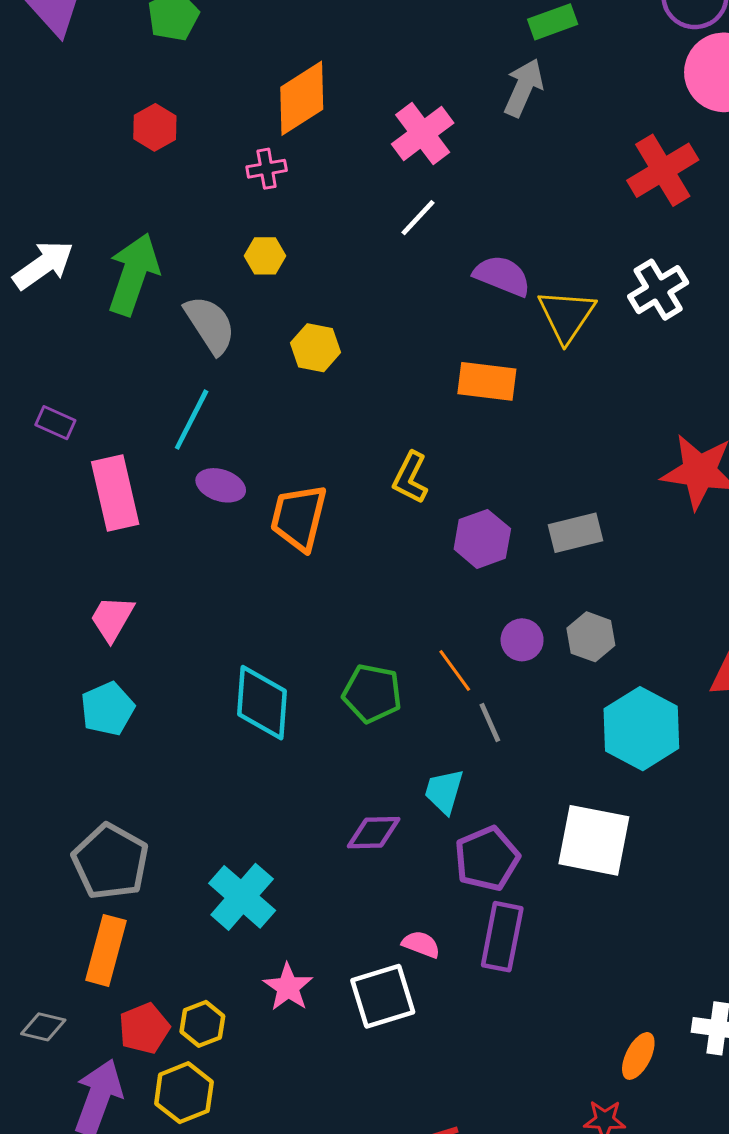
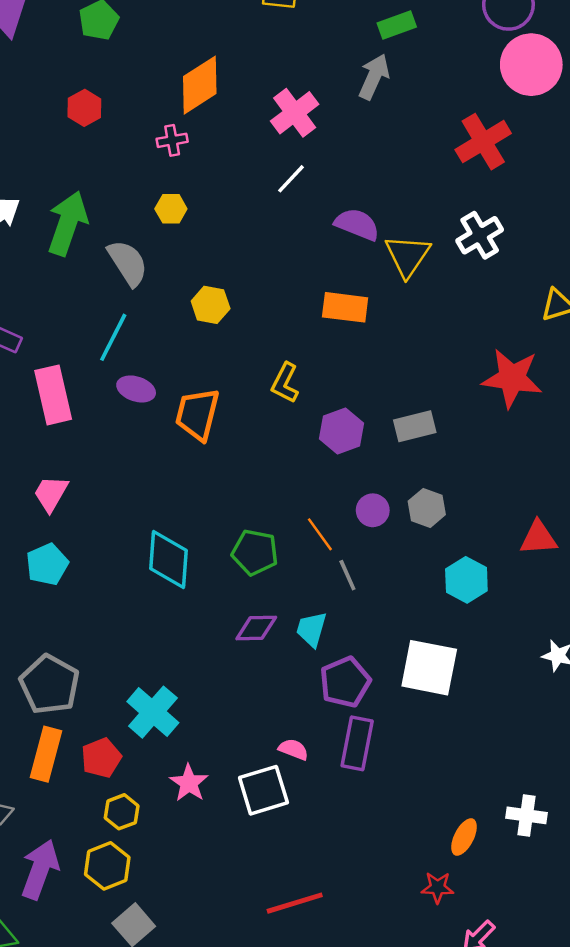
yellow hexagon: (316, 348) -> (211, 305), moved
cyan hexagon: (641, 729) -> (466, 580), size x0.7
purple diamond: (374, 833) -> (256, 628), moved
red pentagon: (144, 1028) -> (101, 758), moved

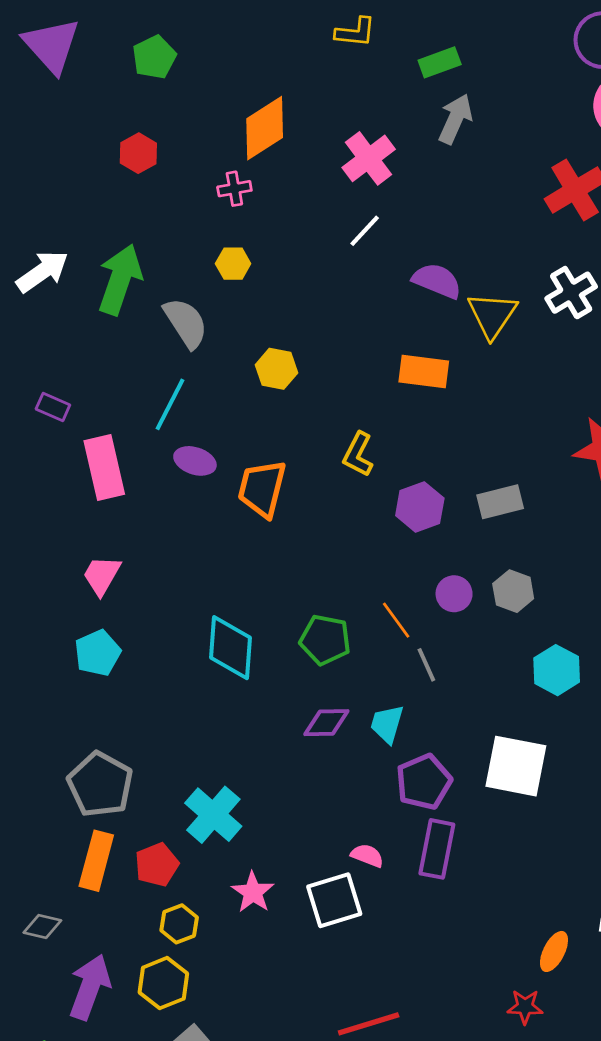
green rectangle: (397, 25) -> (440, 62), moved

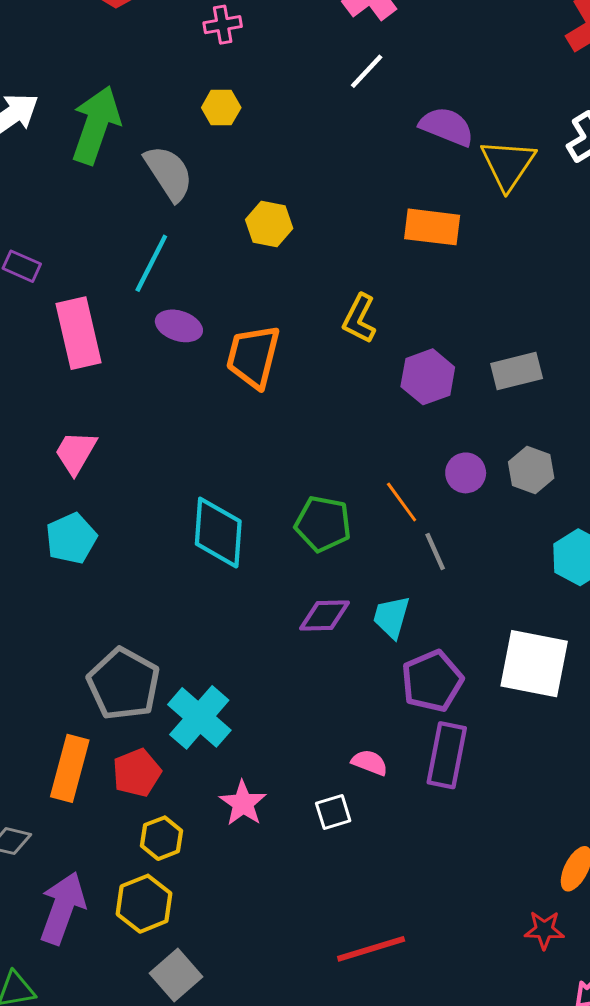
gray pentagon: (100, 784) -> (124, 684), moved
white square: (334, 900) -> (333, 812), size x0.6

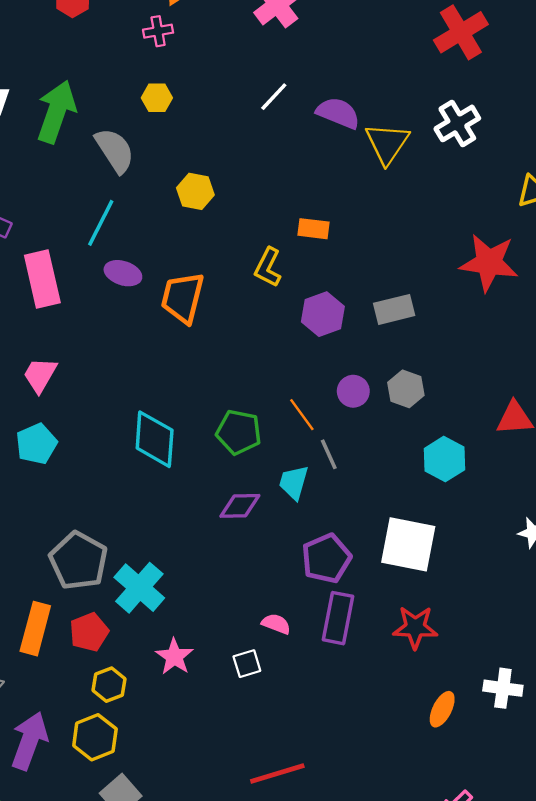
white line: (367, 71) -> (274, 97), moved
orange rectangle: (432, 227) -> (314, 229), moved, size x0.7
cyan trapezoid: (391, 617) -> (294, 482), moved
red star: (544, 930) -> (415, 627), moved, size x1.4

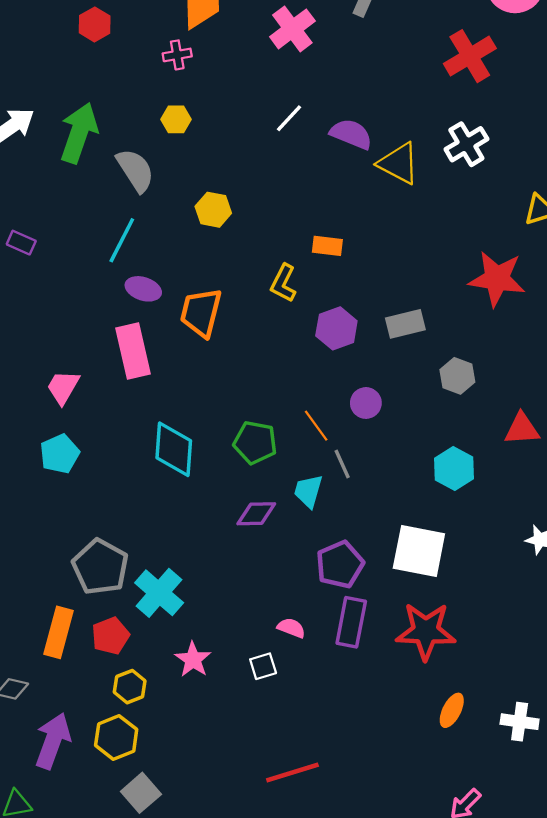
yellow triangle: (387, 143) -> (399, 163), turned -36
pink rectangle: (42, 279) -> (133, 351), moved
gray hexagon: (406, 389) -> (457, 376), moved
red star: (415, 627) -> (426, 631), size x1.4
white cross: (503, 688) -> (520, 722), moved

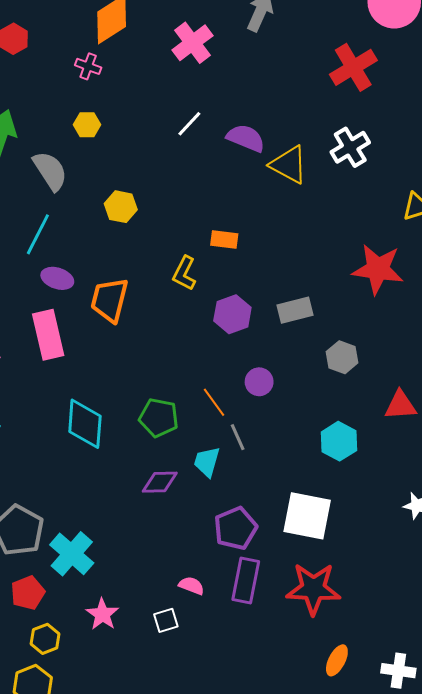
pink cross: (177, 55) -> (88, 66), turned 30

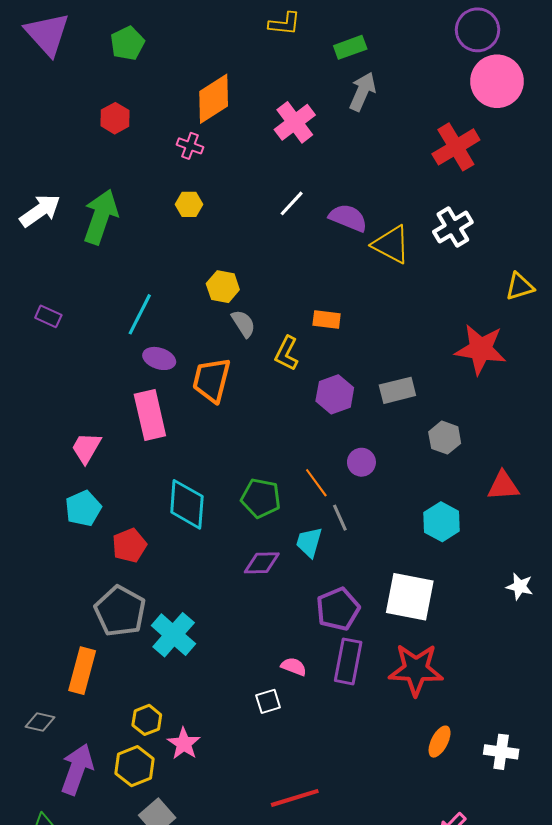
gray semicircle: (50, 171) -> (243, 324), moved, size x0.7
red pentagon: (28, 593) -> (129, 545), moved
pink star: (102, 614) -> (184, 744), moved

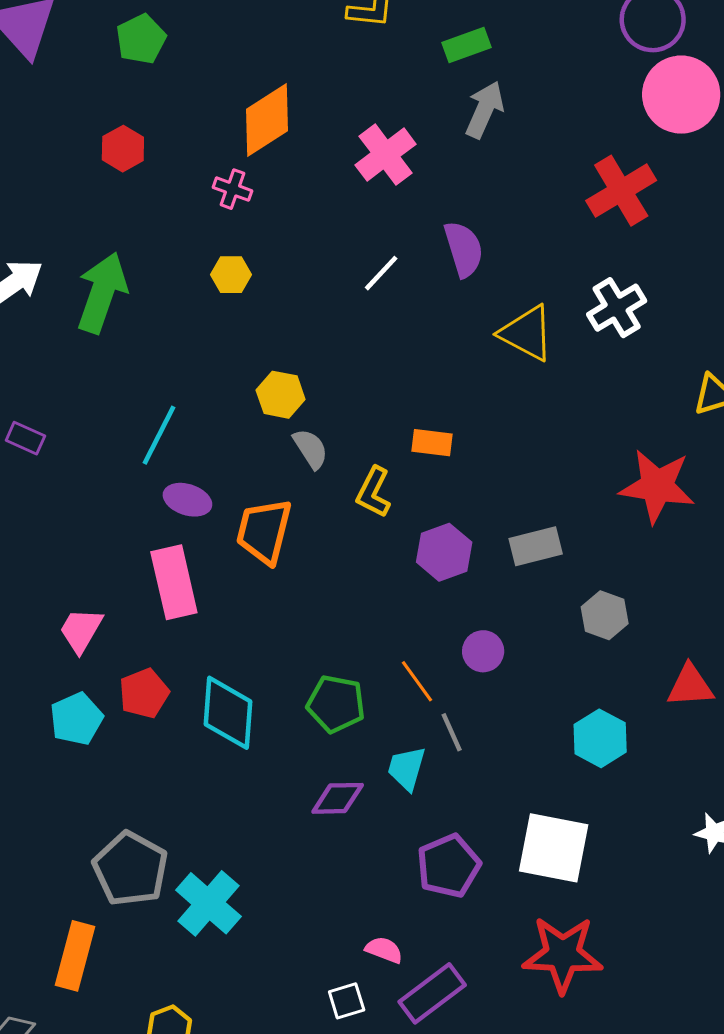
purple semicircle: (348, 218) -> (464, 249), moved, turned 51
red pentagon: (129, 545) -> (144, 693), moved
purple rectangle: (348, 661) -> (432, 993), moved, turned 42

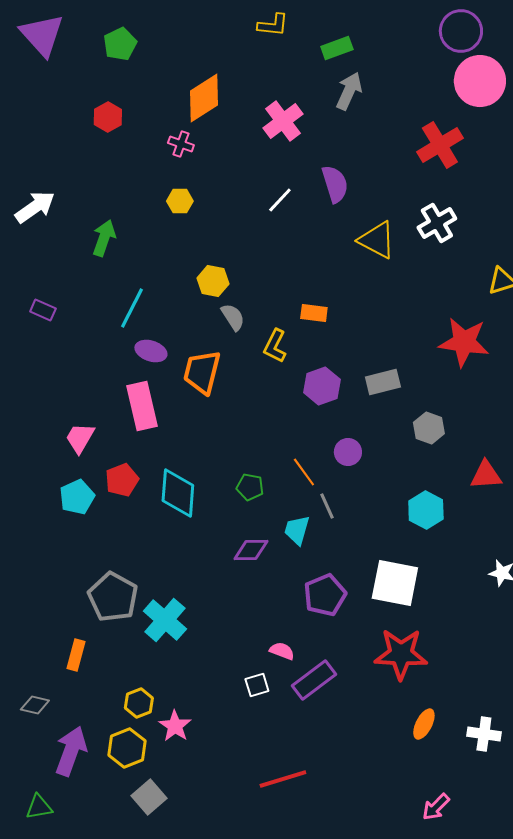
green arrow: (102, 293) -> (104, 238), moved, size x0.7
green pentagon: (336, 704) -> (250, 487), size x0.7
orange rectangle: (75, 956) -> (76, 655), size x0.7

